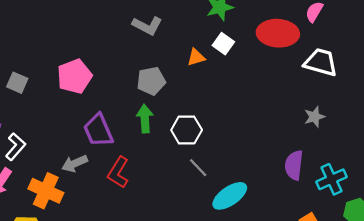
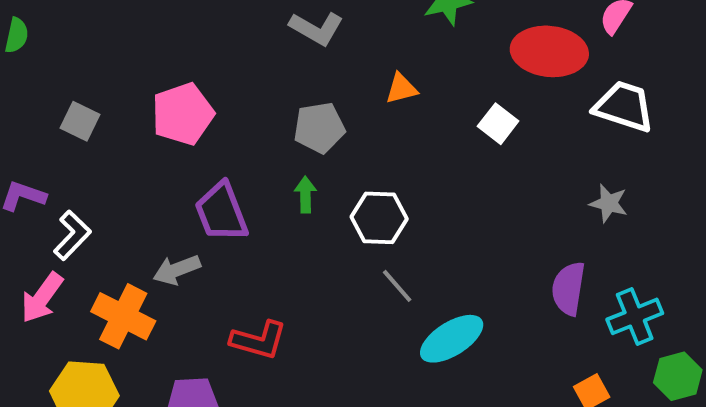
white square: (223, 44) -> (498, 124), moved
gray star: (314, 117) -> (609, 203), turned 30
green arrow: (145, 119) -> (305, 195), size x0.7
red L-shape: (118, 172) -> (259, 340), moved, turned -108

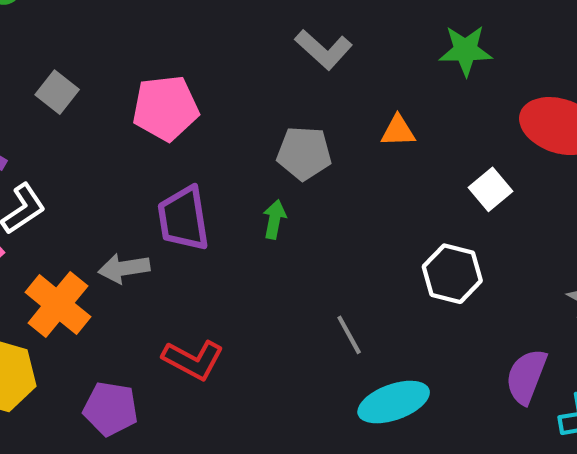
white hexagon: (379, 218) -> (452, 274), moved

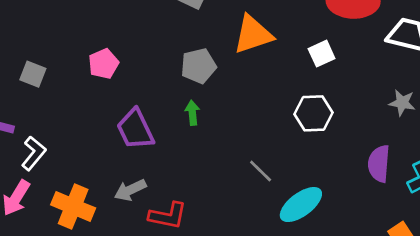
pink pentagon: (166, 108) -> (103, 64), size x0.7
orange triangle: (398, 131) -> (253, 34), size x1.8
white square: (490, 189) -> (322, 54), turned 32
gray arrow: (124, 268) -> (130, 190), moved

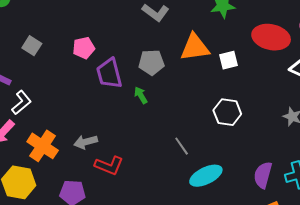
white square: (322, 54) -> (229, 60), moved
green arrow: (192, 113) -> (141, 95), turned -36
purple trapezoid: (135, 129) -> (109, 73), moved
purple semicircle: (379, 164) -> (263, 175), moved

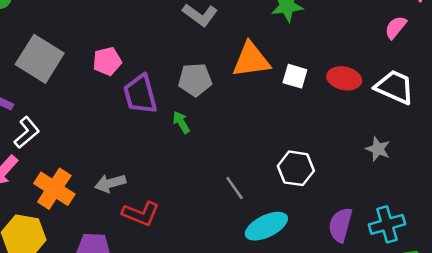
red ellipse: (271, 37) -> (344, 78), moved, size x0.7
gray square: (32, 46) -> (40, 59), size x1.8
white square: (229, 60) -> (295, 76), turned 30
white hexagon: (227, 112) -> (296, 168), moved

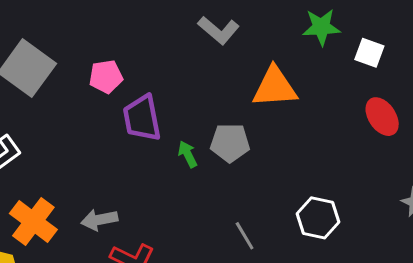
white square: (295, 76) -> (369, 53), moved
red ellipse: (344, 78) -> (382, 117), turned 40
gray pentagon: (195, 80) -> (230, 143), moved

